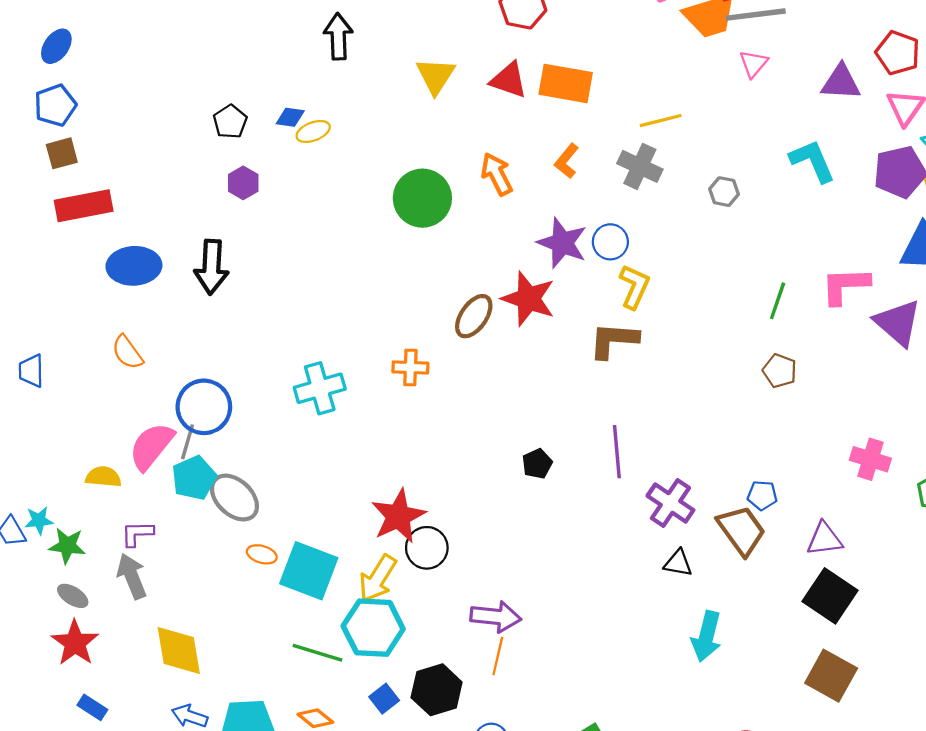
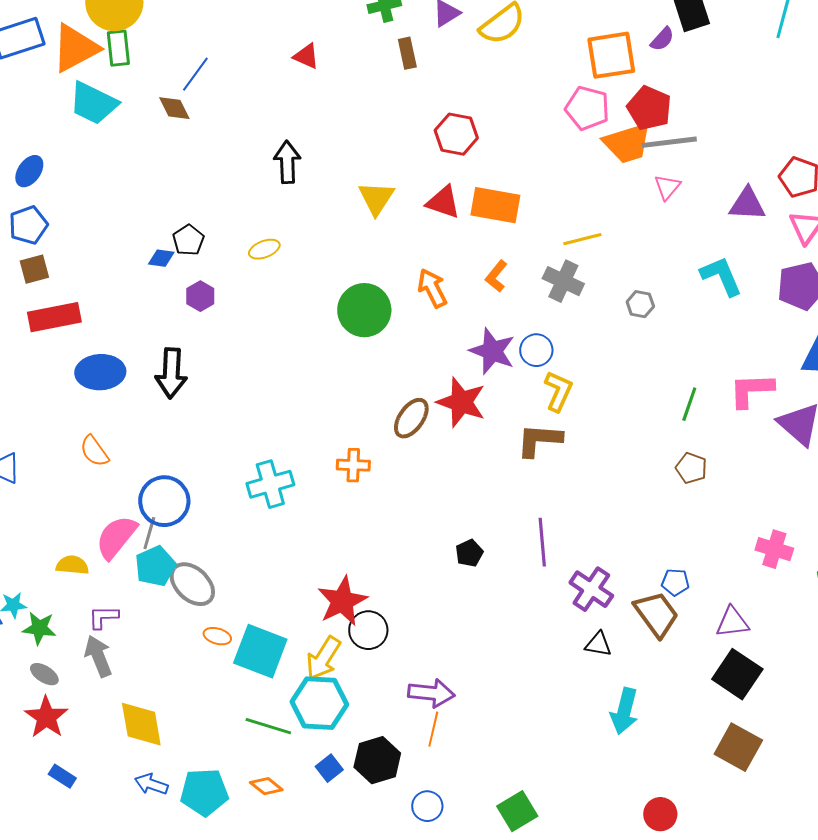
blue diamond: (290, 117) -> (161, 258), moved

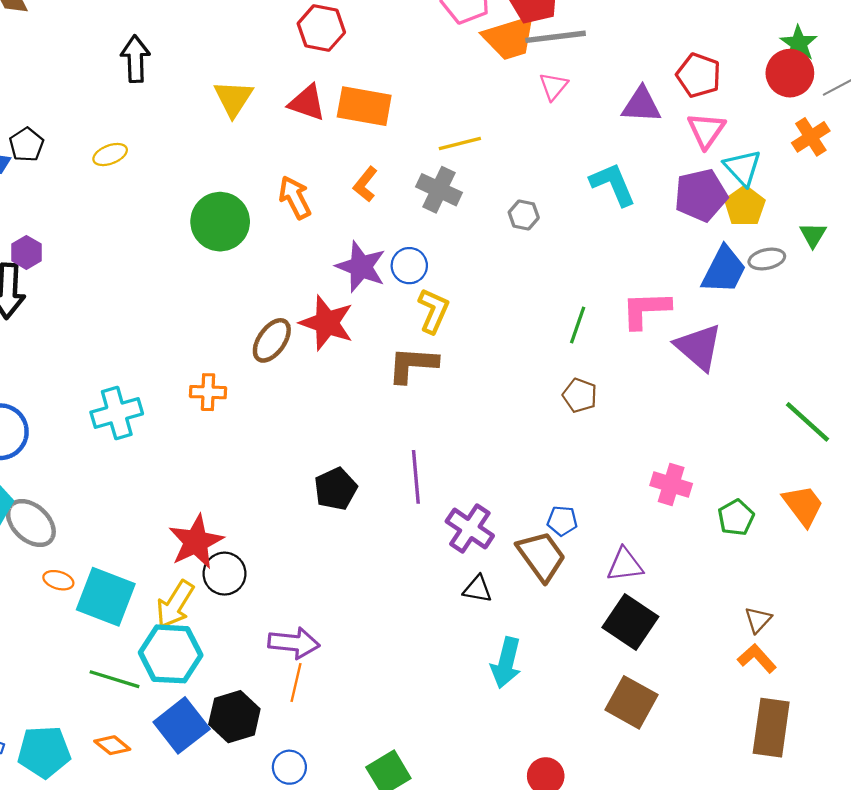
purple hexagon: (200, 296) -> (26, 252), moved
black pentagon: (469, 553) -> (336, 489), size x1.4
blue square: (329, 768) -> (182, 725), size x1.8

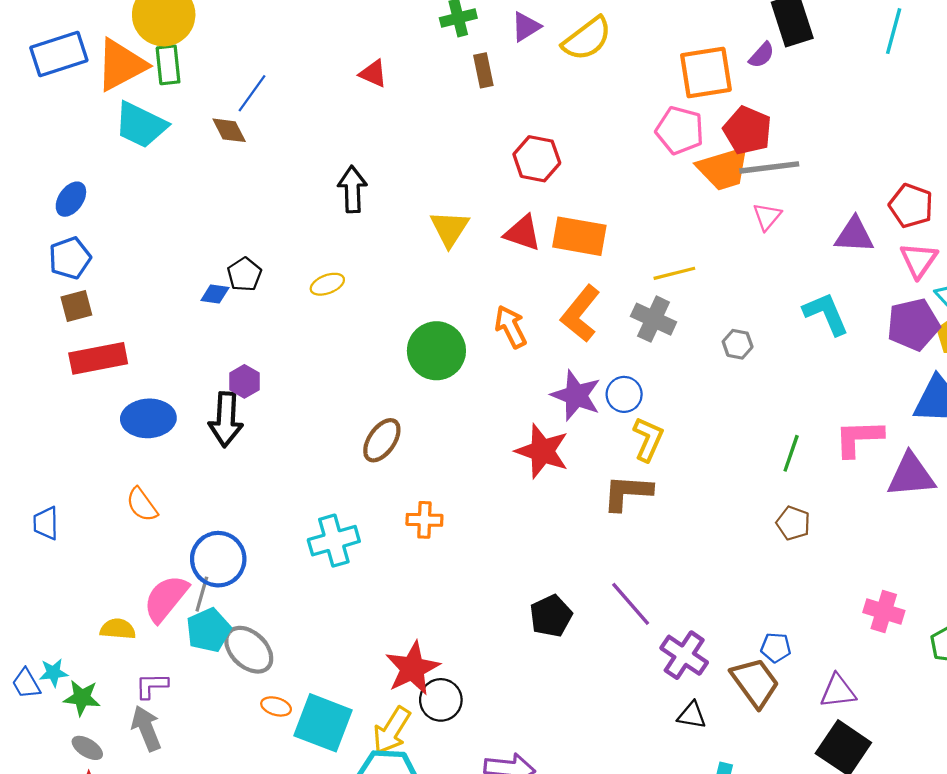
orange L-shape: (365, 184) -> (580, 314), size x1.6
brown ellipse: (272, 340) -> (382, 440), moved
purple triangle: (699, 347) -> (911, 475), turned -46
purple line: (416, 477) -> (631, 604), turned -36

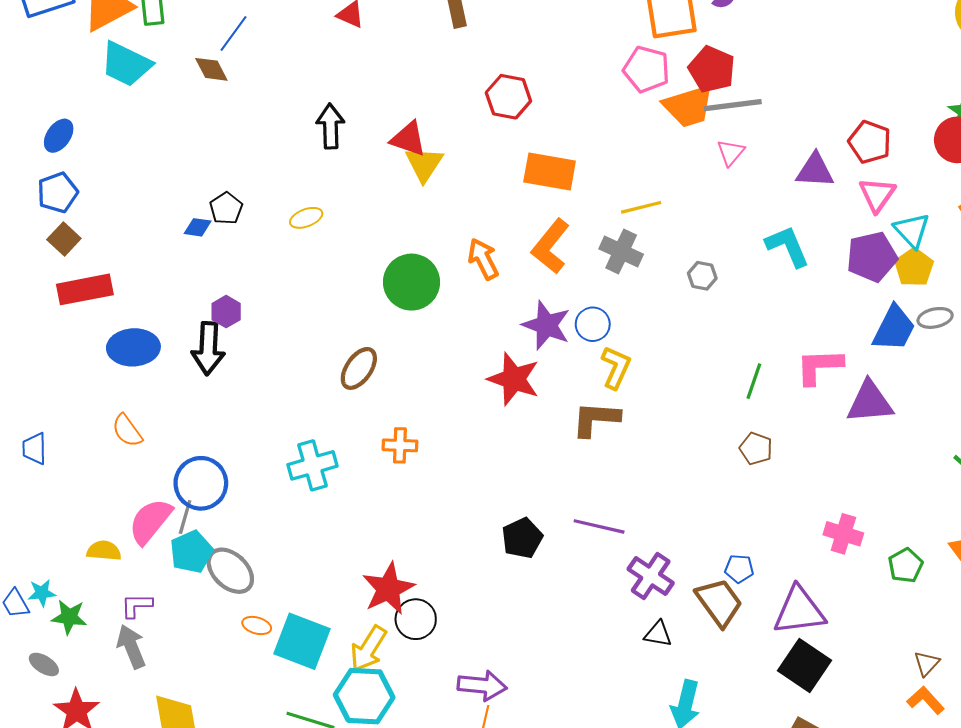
red triangle: (523, 233) -> (408, 139), moved
brown square: (76, 306) -> (64, 239), turned -32
purple line: (631, 604) -> (599, 526), turned -36
purple triangle: (838, 691) -> (799, 611), size x1.5
gray ellipse: (87, 748) -> (44, 664), moved

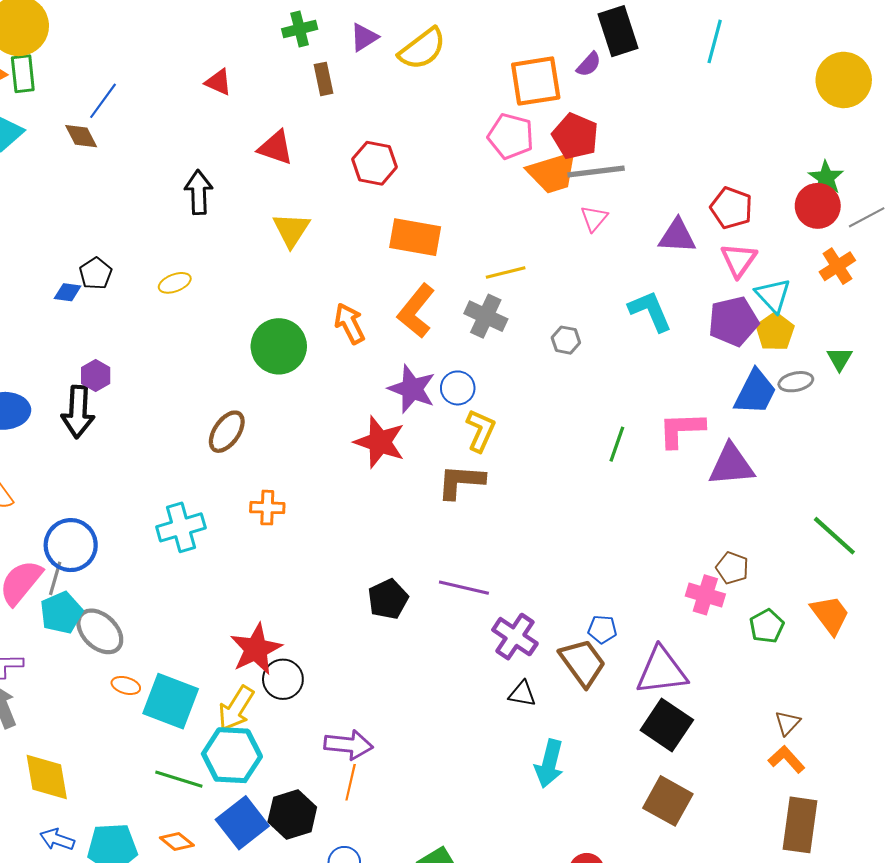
red triangle: (408, 139) -> (276, 148), moved
brown pentagon: (756, 449) -> (732, 568), moved

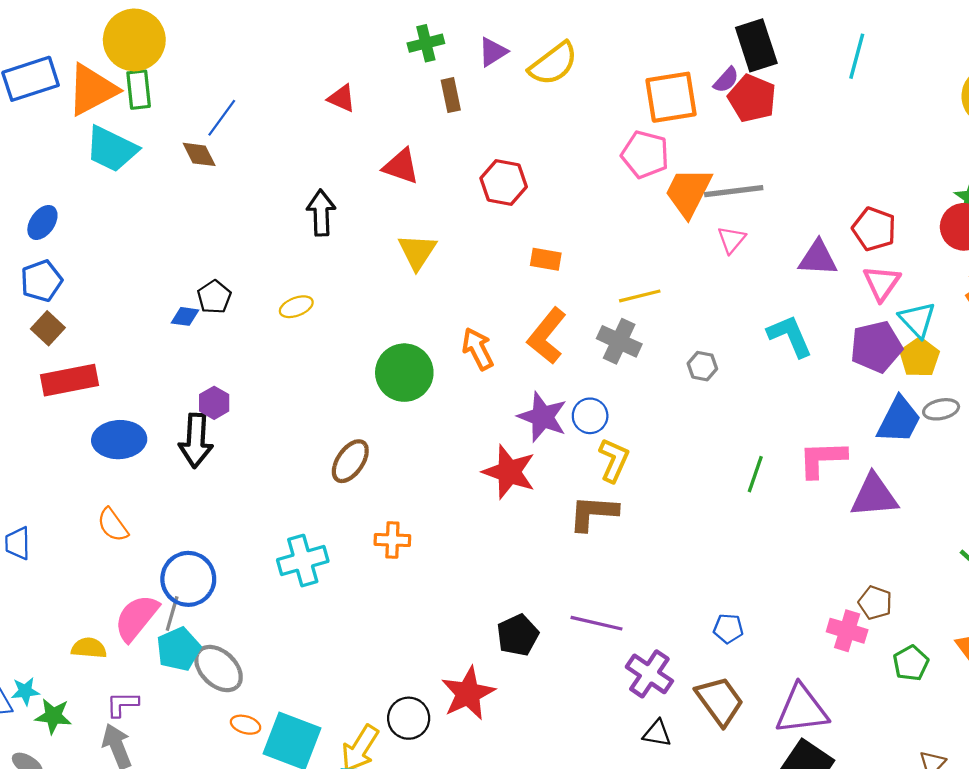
red pentagon: (575, 136) -> (752, 98), moved
orange trapezoid: (552, 173) -> (688, 192), turned 134
orange rectangle: (415, 237) -> (546, 259), size x0.6
blue pentagon: (602, 629) -> (728, 629), moved
red star: (256, 649) -> (468, 693), moved

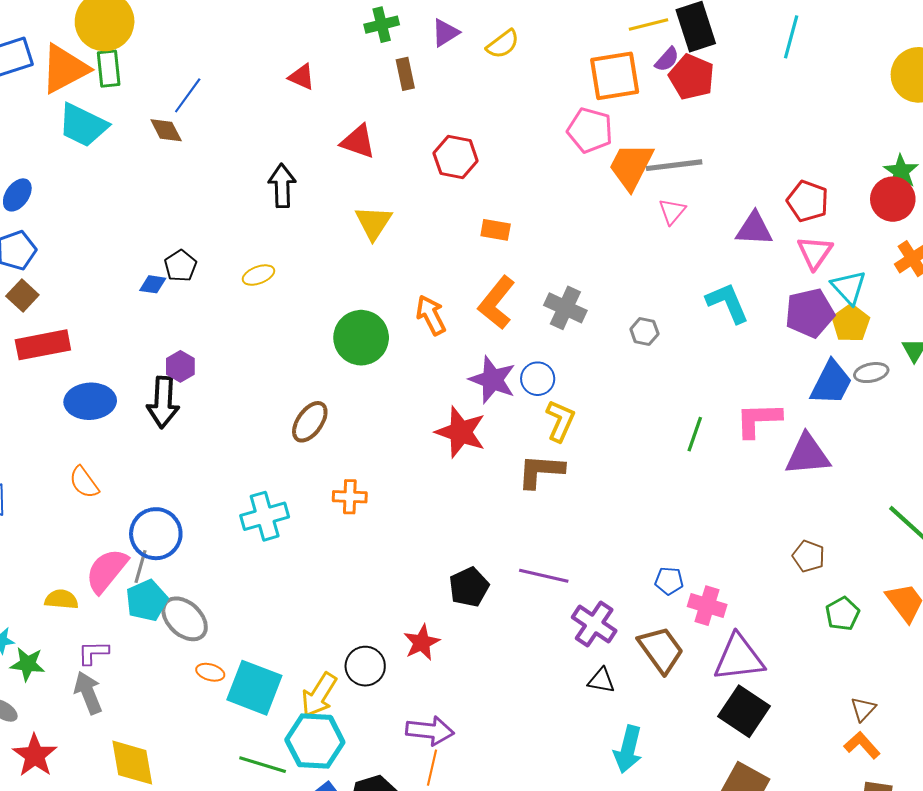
yellow semicircle: (553, 64) -> (503, 44), size x0.7
yellow line: (640, 296) -> (649, 25), moved
pink cross: (847, 631) -> (707, 606), moved
red star: (468, 693) -> (422, 642), size x0.7

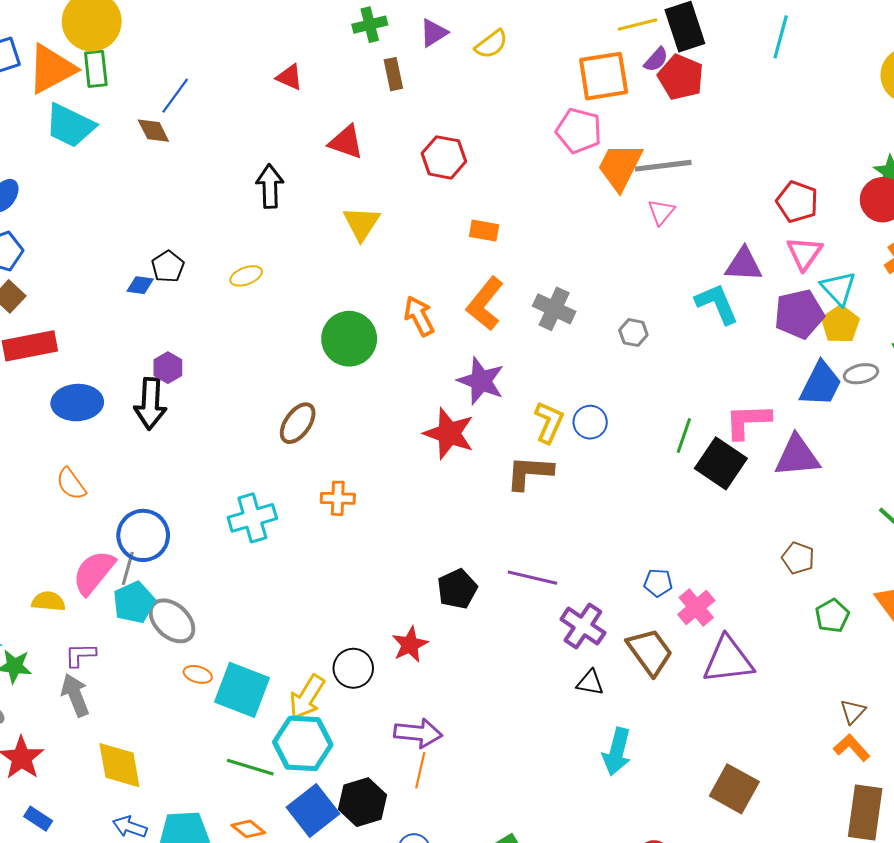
purple triangle: (754, 229) -> (744, 265), moved
blue circle: (538, 379) -> (590, 422), moved
pink cross: (707, 606) -> (696, 608), turned 33
black square: (744, 711) -> (721, 463), moved

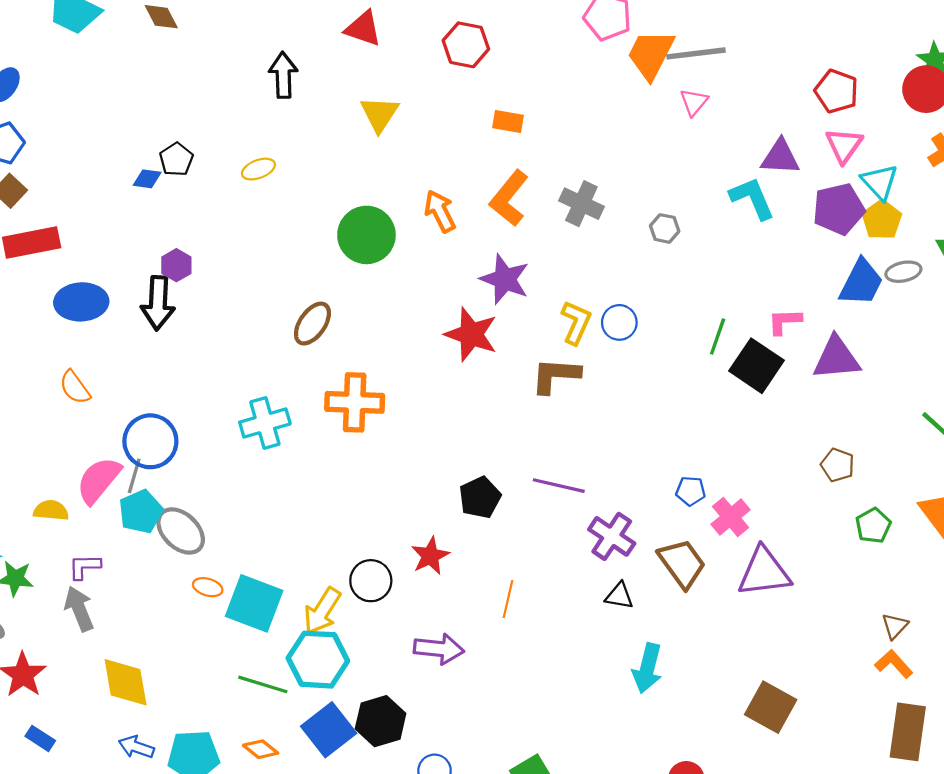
pink L-shape: (748, 421) -> (785, 321), size x0.7
orange cross: (338, 498) -> (355, 402), size x1.6
orange line: (420, 770) -> (508, 599), moved

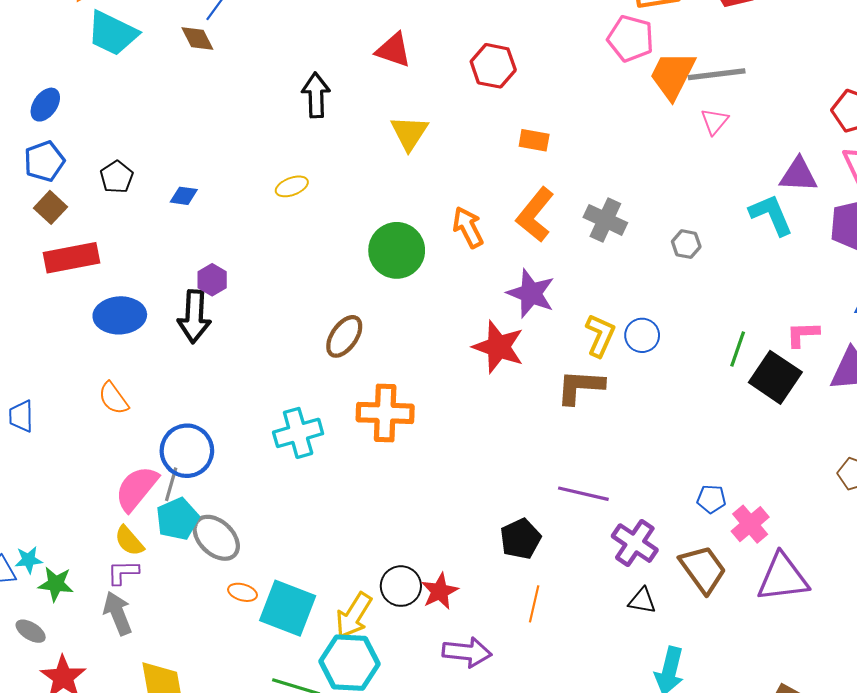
black pentagon: (176, 159) -> (117, 177), moved
black pentagon: (480, 497) -> (520, 539), moved
yellow semicircle: (51, 510) -> (129, 541), moved, turned -136
red star: (430, 556) -> (440, 591), moved

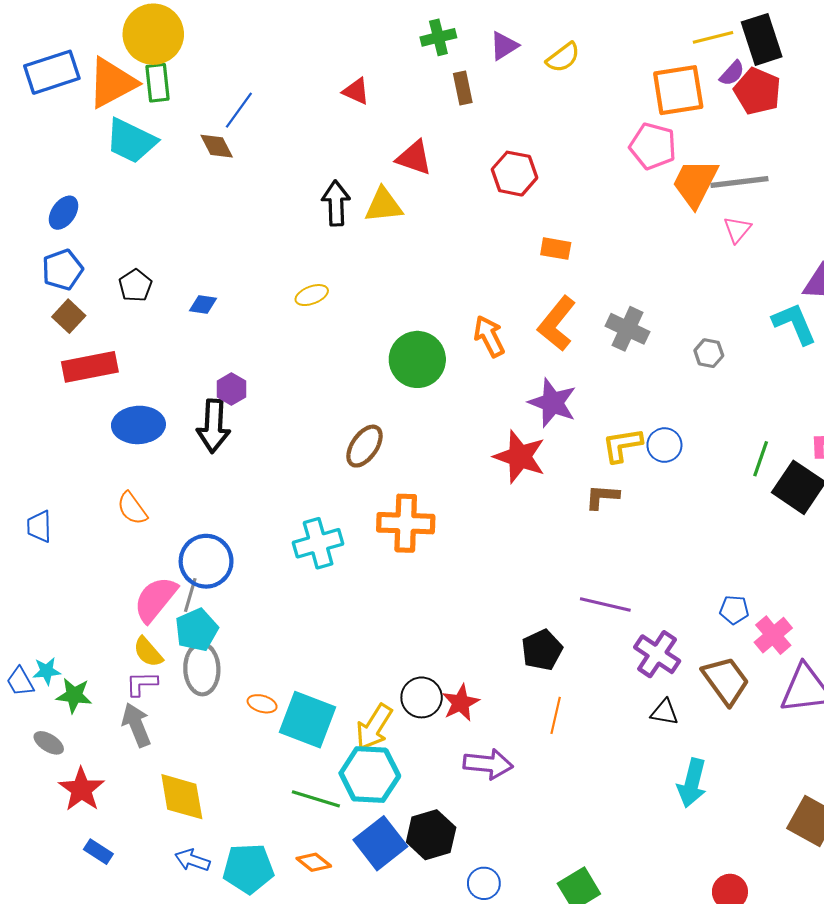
yellow triangle: (409, 133) -> (384, 205), moved, turned 51
yellow L-shape: (600, 335) -> (622, 445), turned -123
brown L-shape: (580, 387) -> (602, 497), size x0.7
gray ellipse: (216, 538) -> (202, 669), moved, turned 45

